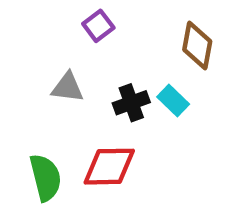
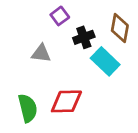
cyan rectangle: (173, 101) -> (105, 61), size x1.5
black cross: (131, 103) -> (84, 37), moved

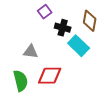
black cross: (84, 37) -> (63, 28), turned 35
gray triangle: (41, 53) -> (31, 52), moved

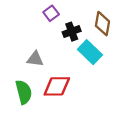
black cross: (63, 28) -> (72, 32), turned -35

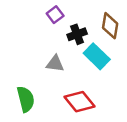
gray triangle: (35, 59) -> (55, 64), moved
red diamond: (57, 86) -> (80, 102), moved, turned 52

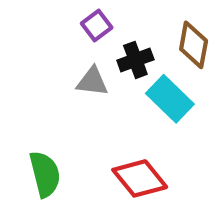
gray triangle: (55, 64) -> (92, 82), moved

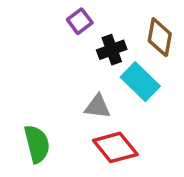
gray triangle: (92, 82) -> (97, 107), moved

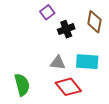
cyan rectangle: (140, 82) -> (87, 62), moved, turned -40

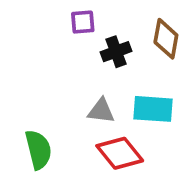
purple square: (47, 12) -> (83, 22), turned 32

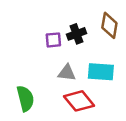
purple square: (83, 22) -> (53, 40), moved

